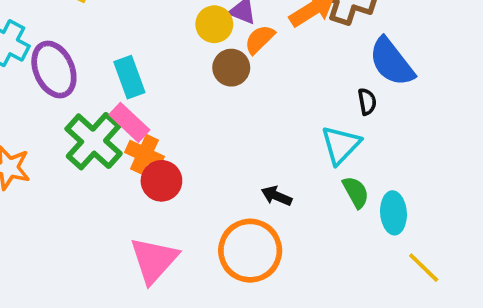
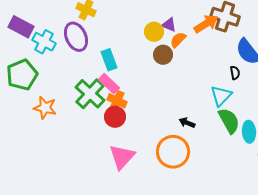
purple ellipse: (54, 70) -> (76, 37), moved
red circle: (161, 181) -> (115, 117), moved
green semicircle: (356, 192) -> (229, 121), size x1.5

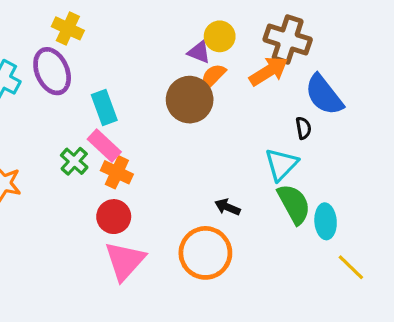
orange arrow: (206, 24) -> (269, 71), moved
yellow circle: (154, 32) -> (220, 36), moved
brown circle: (163, 55) -> (190, 100), size x1.5
green cross: (90, 94) -> (74, 161), size x0.6
red circle: (115, 117) -> (114, 217), moved

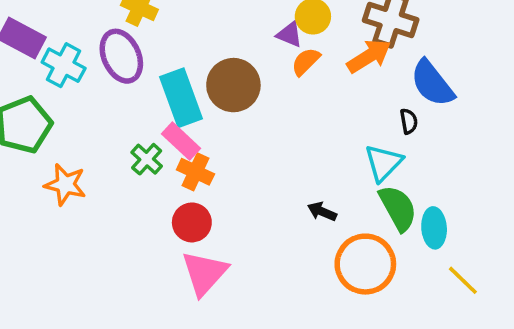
brown circle: (190, 100) -> (233, 85), moved
cyan rectangle: (104, 108) -> (181, 98), size x1.4
orange circle: (205, 253) -> (365, 264), moved

